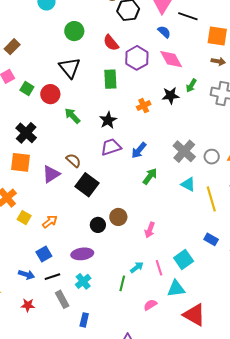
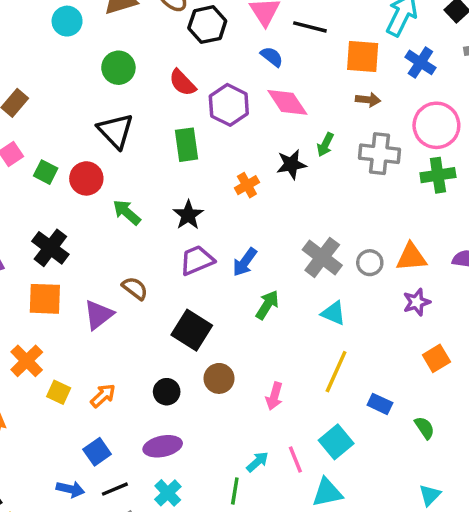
black square: (87, 185) -> (192, 330), moved
yellow line: (211, 199) -> (336, 372), moved, turned 45
black circle: (98, 225) -> (167, 392), moved

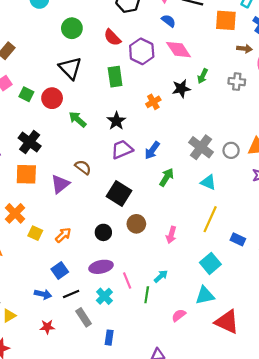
brown arrow: (368, 100) -> (244, 49), moved
gray cross: (379, 154) -> (237, 82), size x0.7
pink line: (295, 459) -> (127, 280), moved

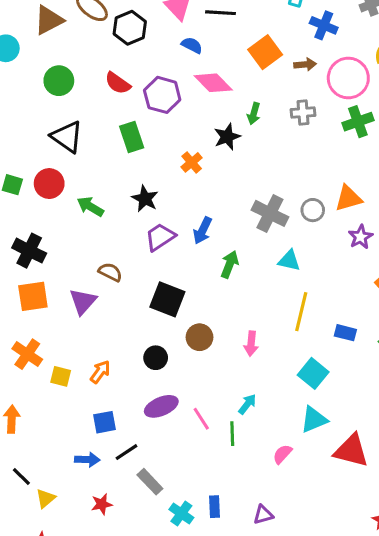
orange square: (226, 20) -> (265, 52), moved, turned -30
blue square: (60, 270) -> (105, 422), turned 35
cyan cross: (104, 296) -> (181, 514), moved
blue rectangle: (109, 338) -> (214, 507), moved

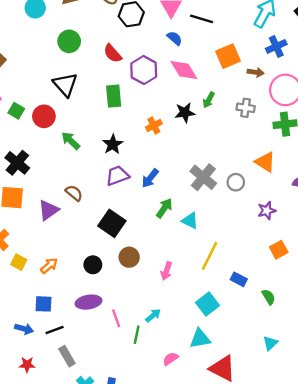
blue cross: (324, 25) -> (276, 46), turned 30
orange triangle: (348, 198) -> (265, 162), moved, turned 35
cyan triangle: (289, 261) -> (190, 221), moved

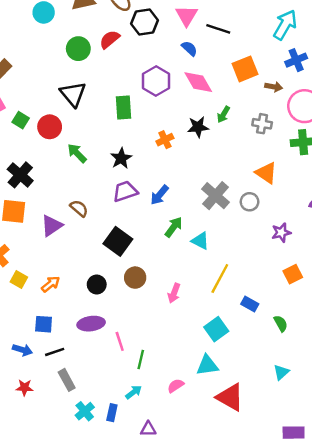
red semicircle: (113, 53) -> (110, 39), moved, turned 90
orange triangle: (265, 162) -> (266, 173), moved
cyan arrow: (153, 315) -> (134, 392), moved

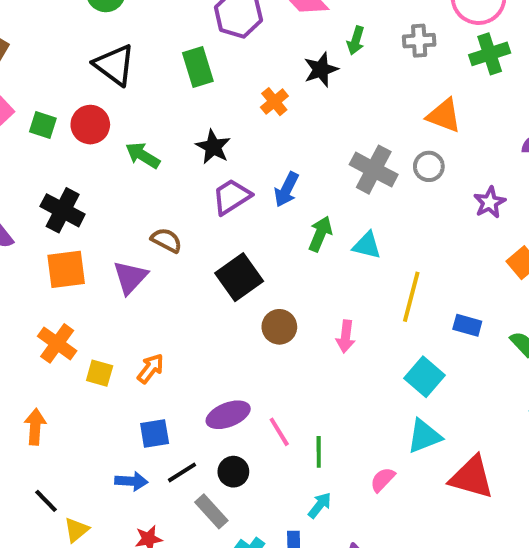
black square: (118, 241) -> (239, 277), turned 32
black circle: (97, 284) -> (233, 472), moved

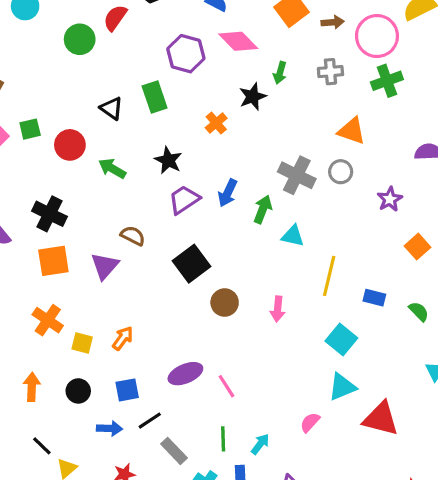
black triangle: (114, 65) -> (112, 108), moved, size x0.7
green square: (43, 125) -> (30, 129), moved, turned -30
green arrow: (320, 234) -> (263, 209), moved
green line: (319, 452) -> (223, 439), moved
black circle: (233, 472) -> (78, 391), moved

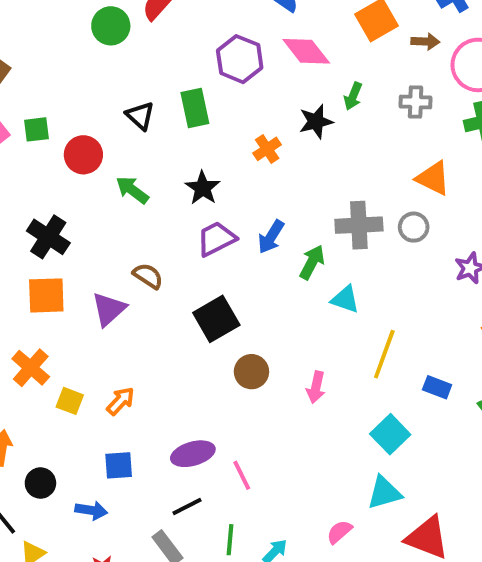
gray cross: (297, 175) -> (359, 225), turned -36
black circle: (78, 391) -> (40, 483), moved
black line: (150, 421) -> (187, 506), moved

